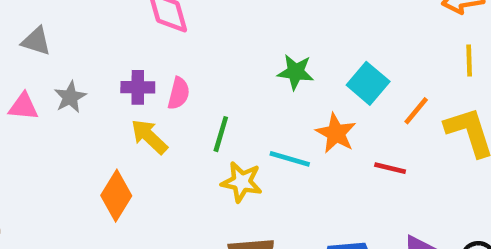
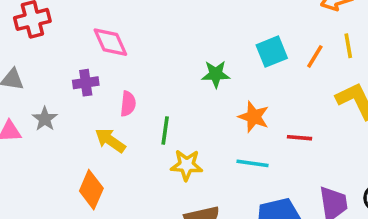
cyan square: (368, 83) -> (272, 52), moved, turned 36
purple cross: (138, 87) -> (86, 83), moved
orange line: (416, 111) -> (315, 56), moved
cyan line: (290, 159) -> (253, 163), moved

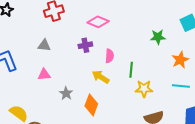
pink diamond: (110, 42) -> (98, 22), turned -40
orange star: (254, 117) -> (180, 60), turned 30
gray star: (45, 119) -> (66, 93), moved

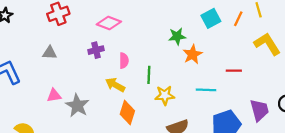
orange star: (180, 60) -> (192, 54), moved
pink triangle: (44, 74) -> (54, 95), moved
gray star: (66, 93) -> (77, 106), size x1.5
orange diamond: (91, 105) -> (127, 113), moved

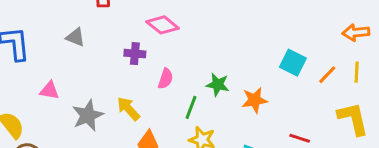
cyan square: (211, 18) -> (293, 63), turned 36
green star: (177, 36) -> (218, 85), moved
yellow arrow: (115, 85) -> (128, 109), moved
pink triangle: (54, 95) -> (49, 91), moved

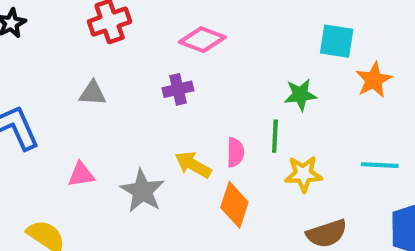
cyan square: (293, 63) -> (337, 41), moved
pink semicircle: (166, 79) -> (235, 152), moved
orange star: (255, 100) -> (374, 80), moved

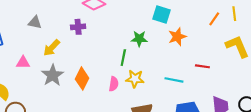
pink semicircle: (235, 152) -> (114, 84), moved
yellow arrow: (193, 165) -> (52, 48), moved, turned -84
orange diamond: (234, 205) -> (82, 79), moved

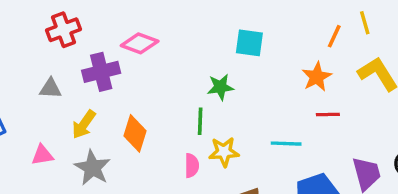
purple cross: (78, 27) -> (101, 72), moved, size x1.5
orange star: (177, 37) -> (317, 77), moved
orange diamond: (82, 79) -> (135, 133), moved

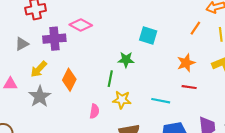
orange line: (334, 36) -> (195, 28), moved
gray triangle: (51, 89) -> (22, 44), turned -40
pink semicircle: (192, 166) -> (94, 111), moved

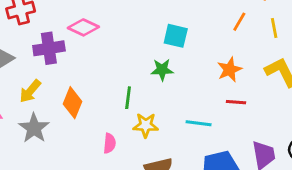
green star: (126, 60) -> (162, 70), moved

